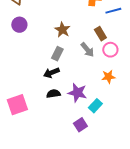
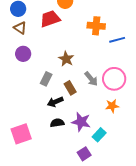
brown rectangle: (100, 34) -> (70, 88), moved
pink circle: (110, 50) -> (114, 79), size x1.5
gray rectangle: (57, 54) -> (46, 79), moved

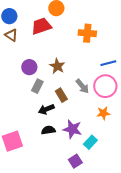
blue line: (117, 40) -> (108, 63), moved
purple circle: (23, 54) -> (29, 67), moved

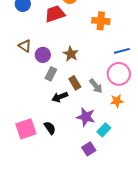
brown triangle: (11, 35) -> (25, 46), moved
gray arrow: (82, 86) -> (96, 86), moved
black semicircle: (48, 130) -> (50, 128), moved, turned 64

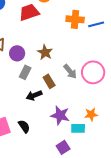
blue line: (122, 51) -> (96, 24), moved
gray arrow: (96, 86) -> (70, 71), moved
orange star: (117, 101) -> (91, 114), moved
cyan rectangle: (104, 130) -> (78, 128), turned 48

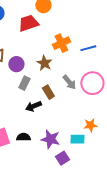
orange cross: (75, 19) -> (61, 43), moved, turned -30
blue line: (96, 24) -> (88, 48), moved
purple star: (60, 115) -> (50, 139), moved
black semicircle: (24, 126) -> (23, 137), turned -56

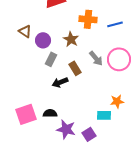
orange cross: (61, 43) -> (88, 19), turned 30
purple star: (50, 139) -> (66, 129), moved

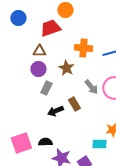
brown triangle: (25, 31) -> (39, 51), moved, turned -32
brown rectangle: (75, 68) -> (74, 104), moved

